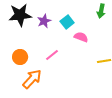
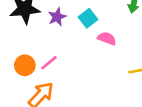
pink line: (52, 55) -> (49, 63), moved

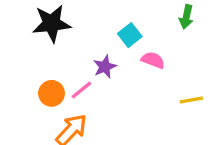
purple star: (57, 17) -> (105, 67), moved

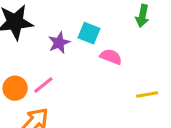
cyan square: (130, 35) -> (89, 33), turned -30
purple star: (105, 67) -> (59, 43), moved

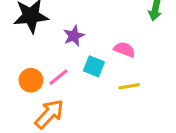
cyan square: (89, 33) -> (94, 66), moved
yellow line: (147, 94) -> (129, 86), moved

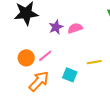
pink semicircle: (124, 50) -> (75, 28), moved, turned -40
cyan square: (94, 66) -> (70, 75), moved

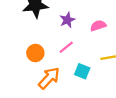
pink semicircle: (75, 28) -> (98, 26), moved
pink line: (45, 56) -> (66, 47), moved

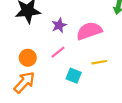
pink semicircle: (98, 26) -> (89, 31), size x1.6
orange arrow: (49, 78) -> (24, 82), moved

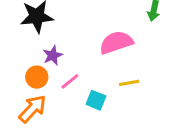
purple star: (59, 25) -> (53, 55), moved
pink line: (58, 52) -> (70, 81), moved

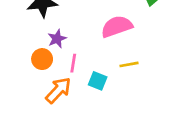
pink line: (70, 81) -> (73, 63), turned -42
orange arrow: (32, 109) -> (58, 90), moved

